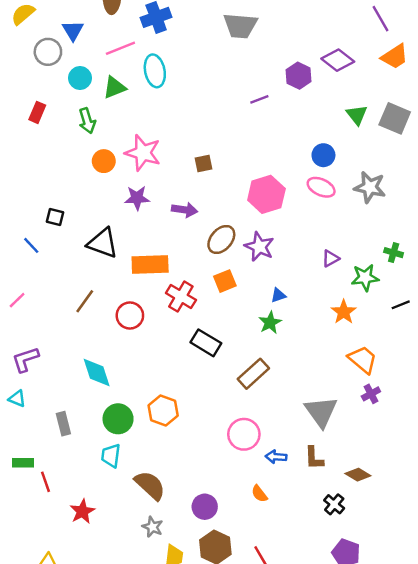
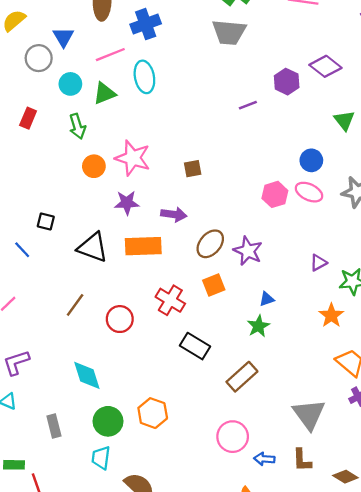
pink hexagon: (266, 194) -> (275, 194), moved, size x0.7
orange rectangle: (150, 264) -> (143, 246), moved

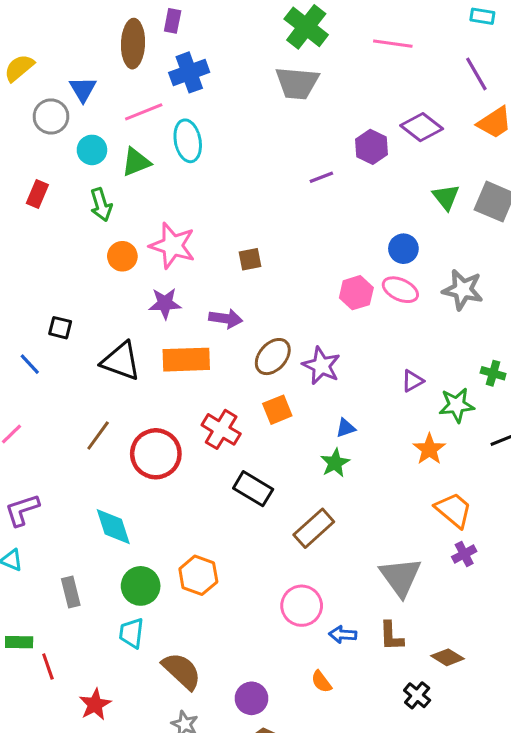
red circle: (120, 319) -> (156, 454), size x1.4

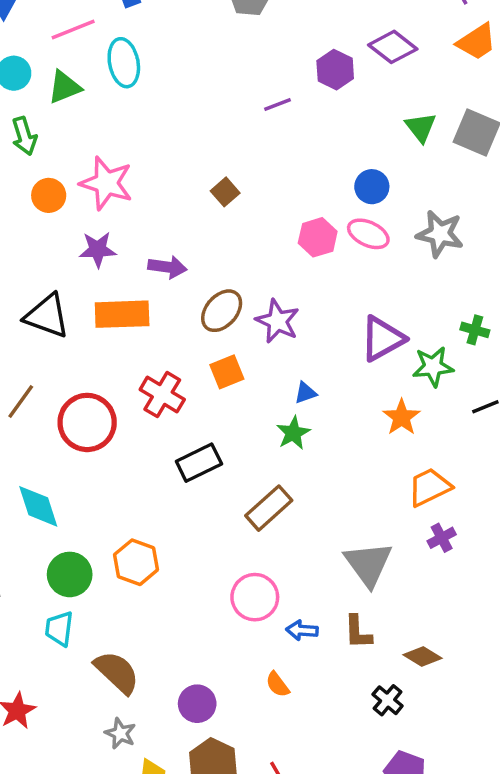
brown square: (250, 259) -> (225, 192), moved, turned -30
purple triangle: (413, 381) -> (382, 339), size x1.8
black rectangle: (253, 489) -> (199, 463), turned -57
orange trapezoid: (454, 510) -> (429, 487), turned -66

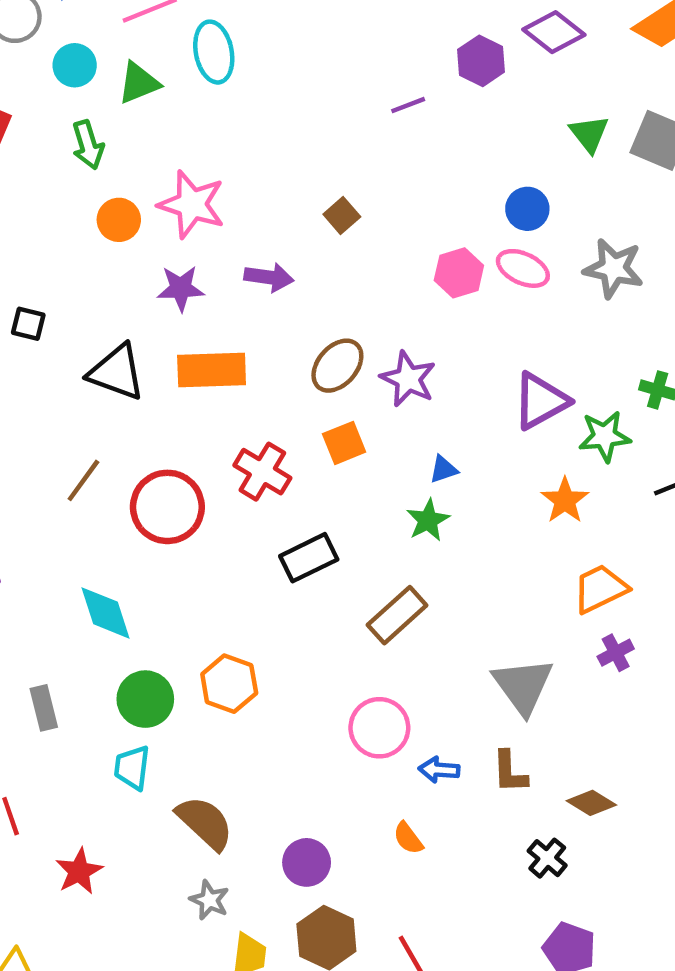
purple arrow: (167, 267) -> (269, 277), moved

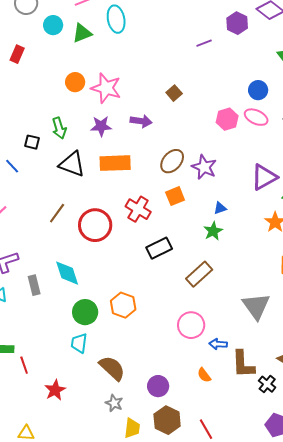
green arrow: (88, 145) -> (59, 128), moved
orange circle: (119, 220) -> (75, 82), moved
gray rectangle: (44, 708) -> (34, 285), moved
brown L-shape: (510, 772) -> (243, 364), moved, size x1.4

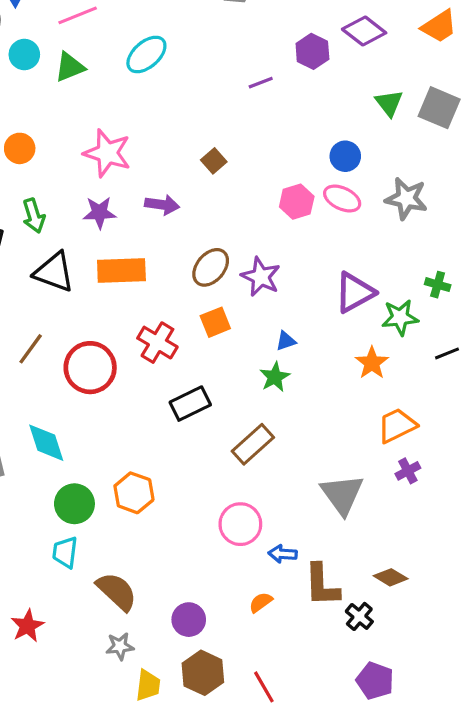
cyan ellipse: (116, 19) -> (146, 54), moved, turned 60
orange circle: (75, 82) -> (20, 148), moved
orange semicircle: (204, 375) -> (261, 602), turned 91
gray star: (114, 403) -> (120, 646), turned -30

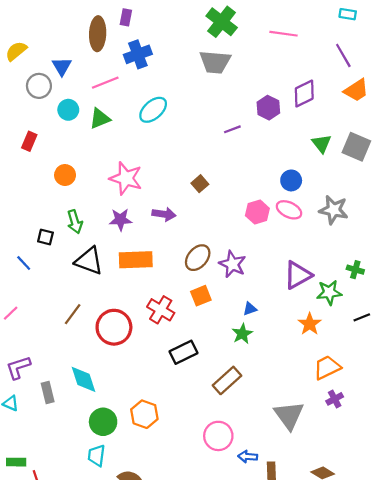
purple diamond: (364, 31) -> (304, 93), turned -64

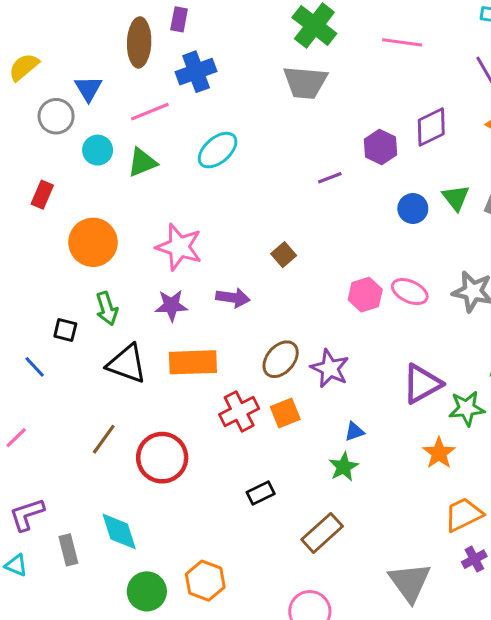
orange circle: (65, 175) -> (93, 242), size x1.6
blue circle: (291, 180) -> (413, 209), moved
red cross: (161, 310) -> (239, 411), moved, turned 32
black rectangle: (184, 352) -> (261, 493), size x0.7

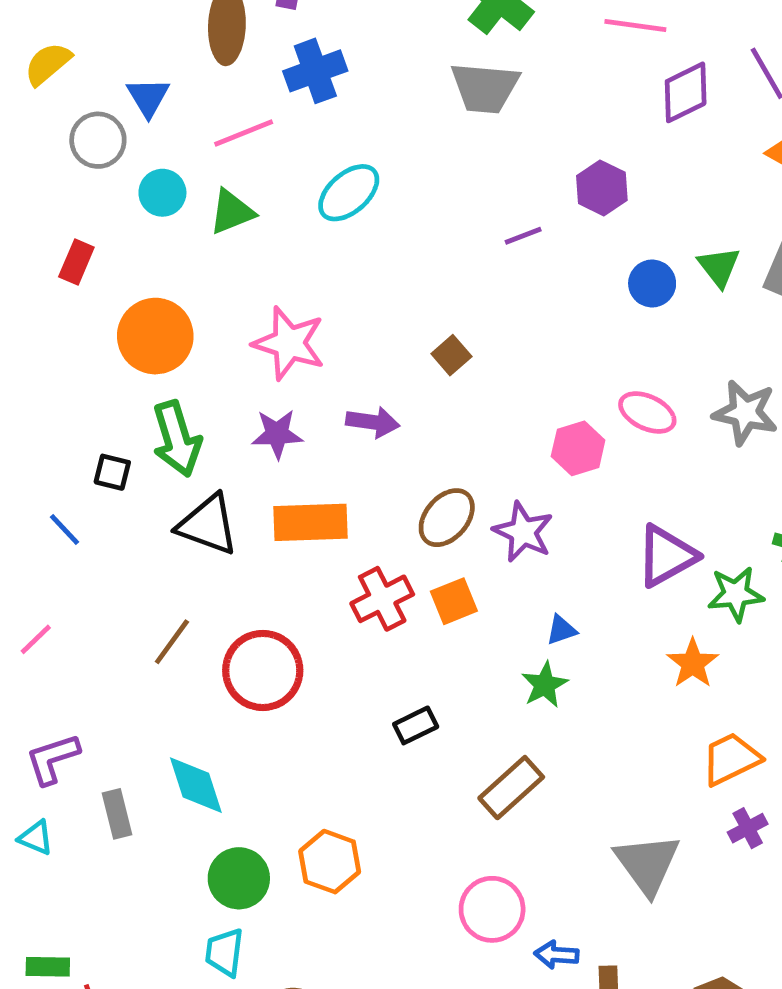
purple diamond: (431, 127) -> (686, 92), moved
pink hexagon: (365, 295) -> (578, 448), moved
green arrow: (107, 308) -> (177, 439), size x1.4

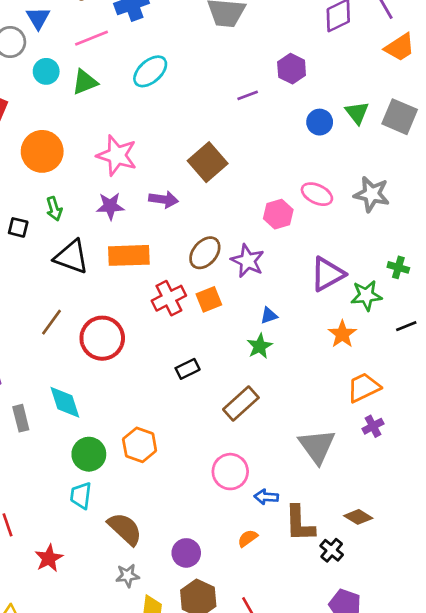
brown square: (451, 355) -> (208, 162), size x1.8
green arrow: (177, 439) -> (54, 209), size x0.6

